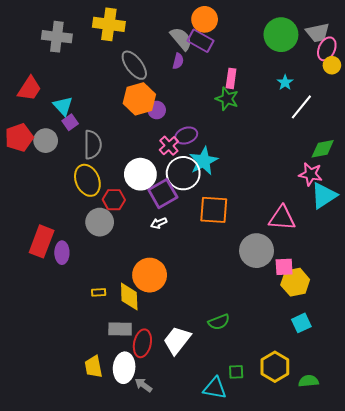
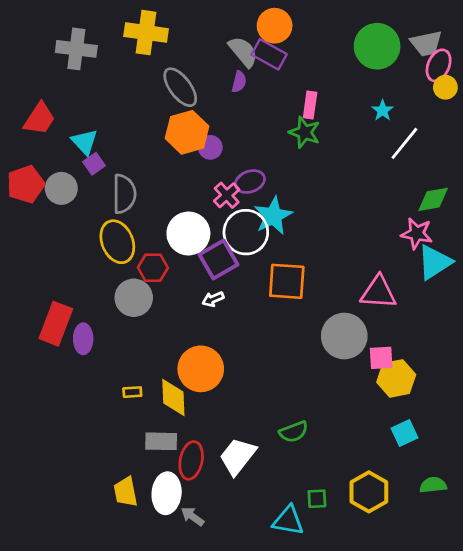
green semicircle: (308, 381) -> (433, 485), moved

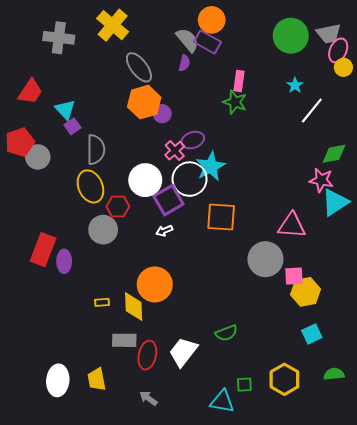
yellow cross: (146, 33) -> (113, 25), turned 32
gray circle: (61, 188) -> (38, 157), moved
white ellipse: (167, 493) -> (58, 380), moved

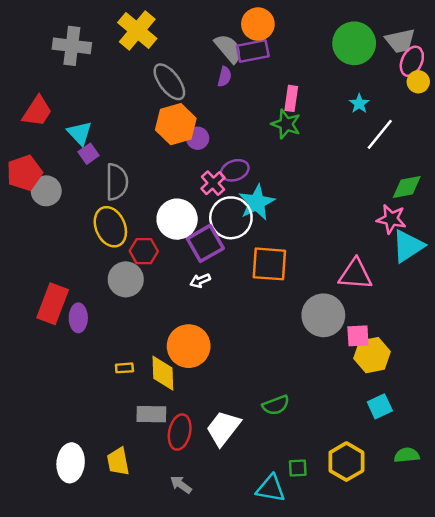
purple rectangle: (207, 42) -> (253, 51), turned -40

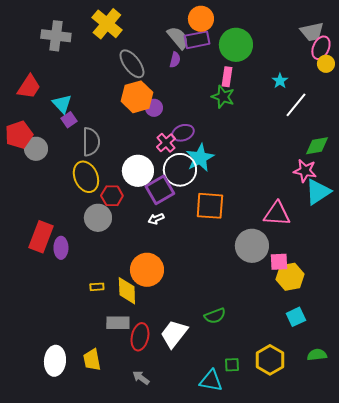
green circle: (354, 43) -> (236, 45), moved

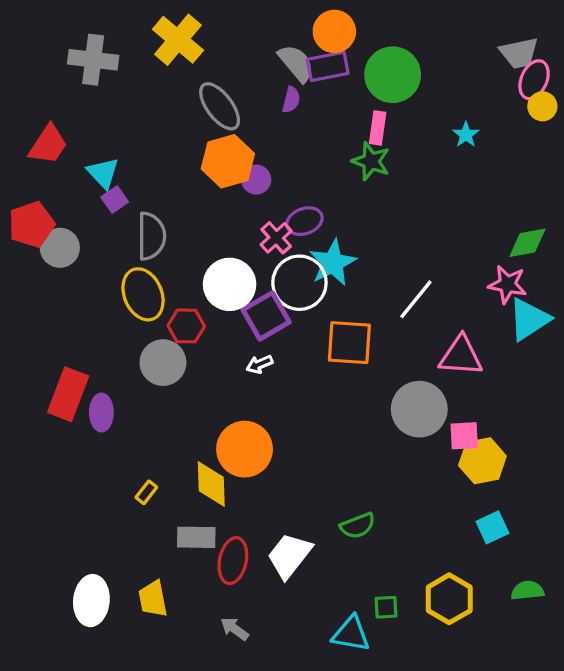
white line: (296, 105) -> (416, 299), moved
yellow rectangle: (97, 287) -> (146, 492), moved, turned -48

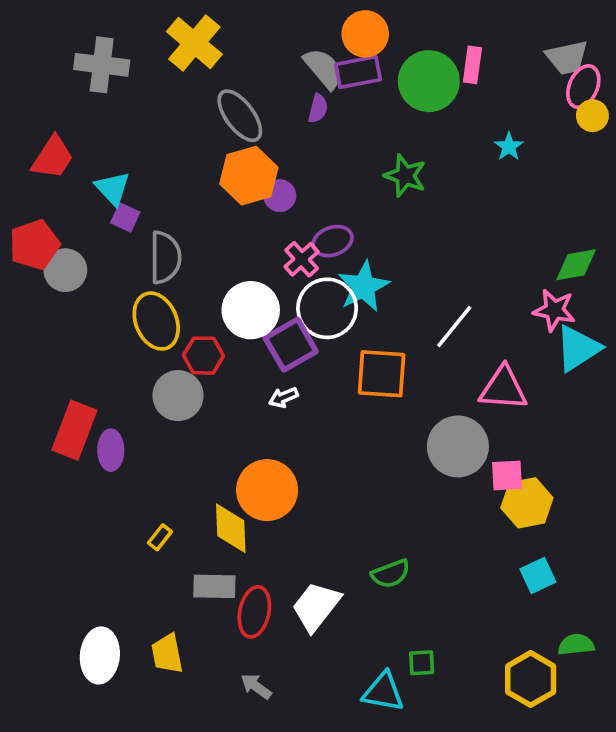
pink rectangle: (378, 128) -> (472, 65), moved
purple square: (115, 200) -> (125, 217), turned -30
yellow hexagon: (449, 599) -> (531, 679), moved

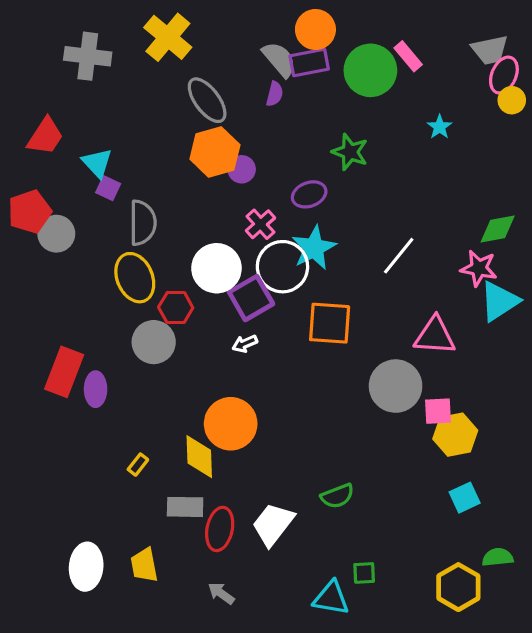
pink rectangle: (472, 65) -> (408, 56), turned -48
purple ellipse: (332, 241) -> (309, 194), moved
white line: (454, 327) -> (399, 256), moved

